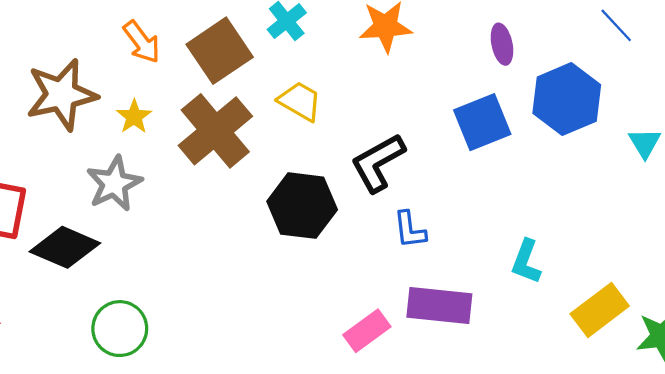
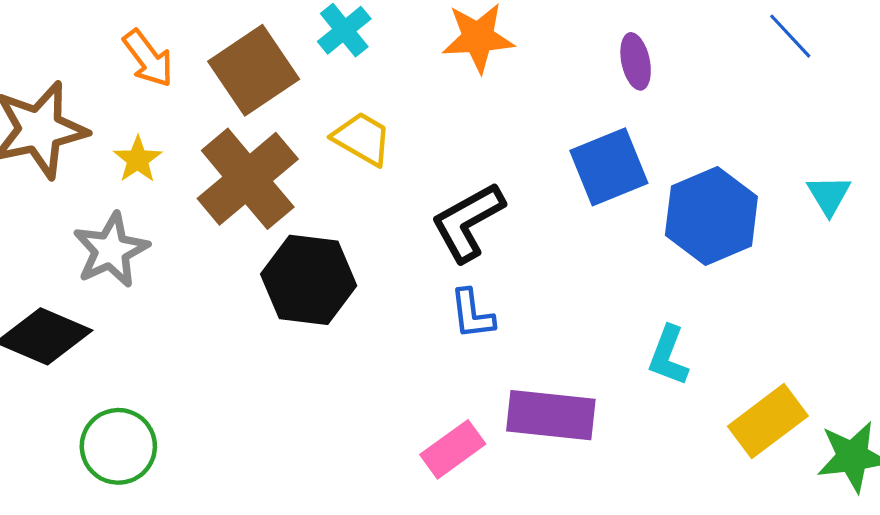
blue hexagon: (567, 99) -> (711, 216), moved
black hexagon: (302, 206) -> (309, 280), moved
blue L-shape: (410, 230) -> (472, 314), moved

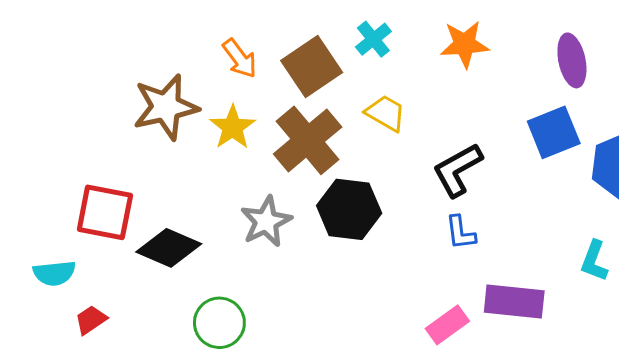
purple ellipse: (636, 61) -> (572, 60), size x1.4
yellow star: (138, 159) -> (233, 127), size x1.4
gray star: (111, 250) -> (266, 221), moved

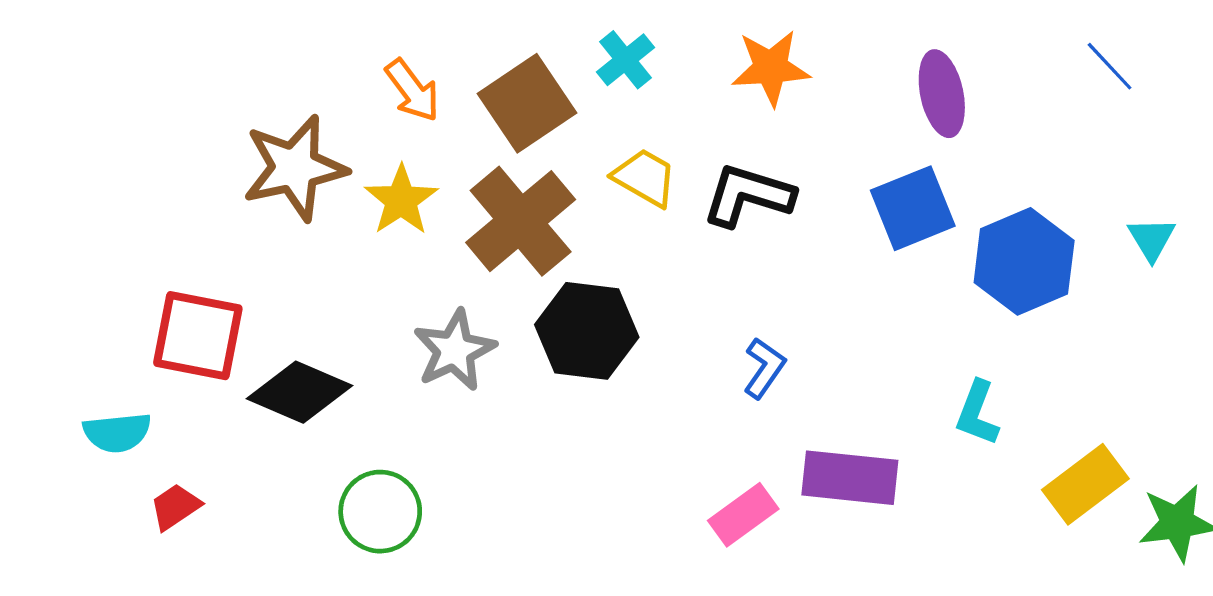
black L-shape: (457, 170) -> (748, 195), moved, turned 46
blue L-shape: (461, 233) -> (764, 368), turned -138

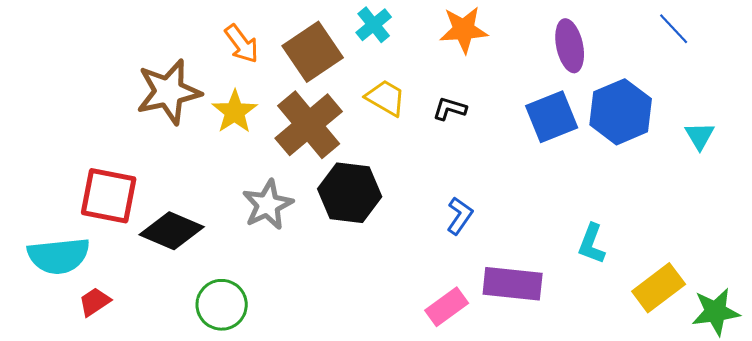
black L-shape: (748, 195) -> (450, 109), size x0.6
blue hexagon: (1024, 261) -> (621, 112), moved
cyan semicircle: (117, 433) -> (59, 256), size x1.5

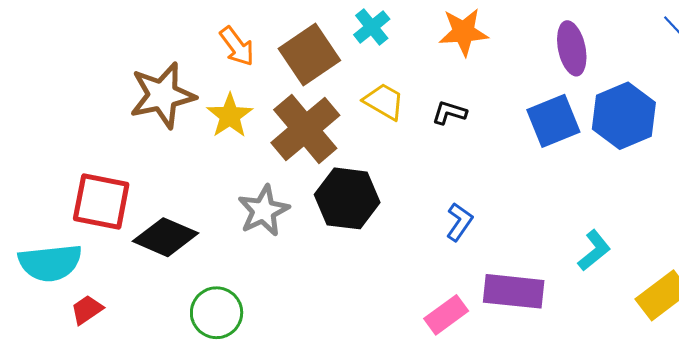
cyan L-shape: (592, 244) -> (594, 250), turned -150

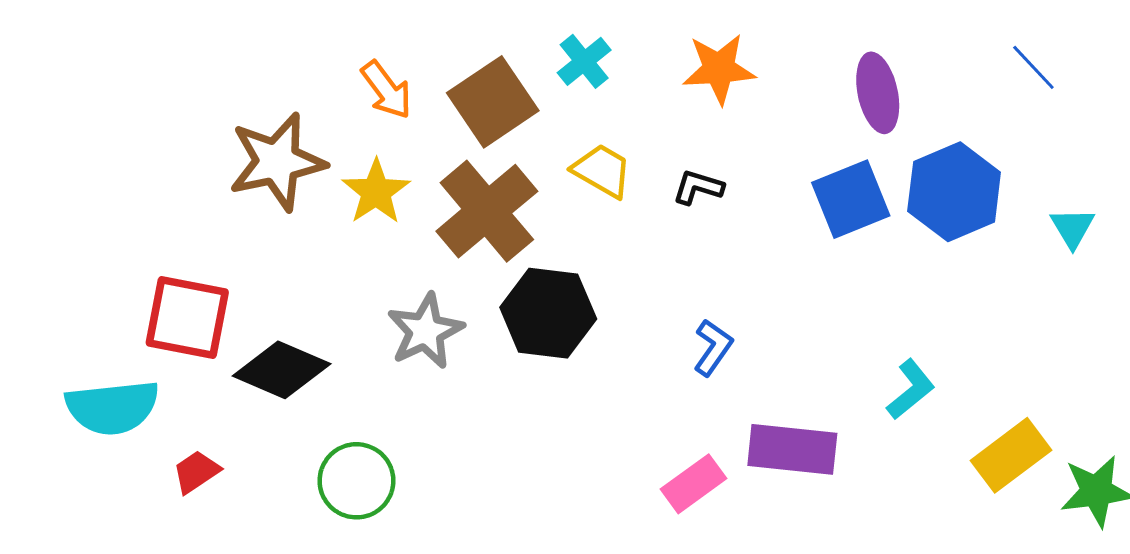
red trapezoid: (87, 310) -> (196, 472), moved

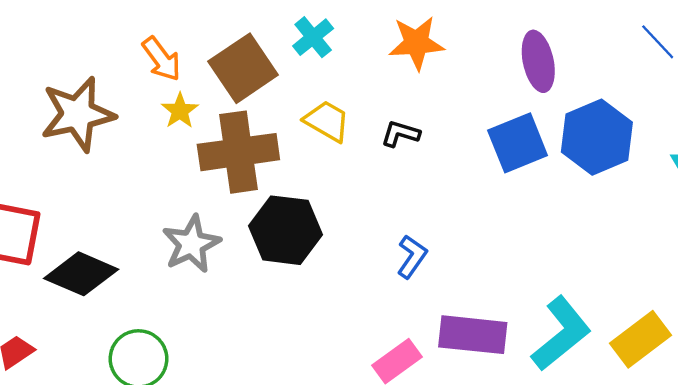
yellow star: (376, 192) -> (180, 111), moved, size x0.7
brown cross: (487, 211) -> (238, 152), turned 32
cyan L-shape: (911, 389) -> (561, 334), moved, size x1.6

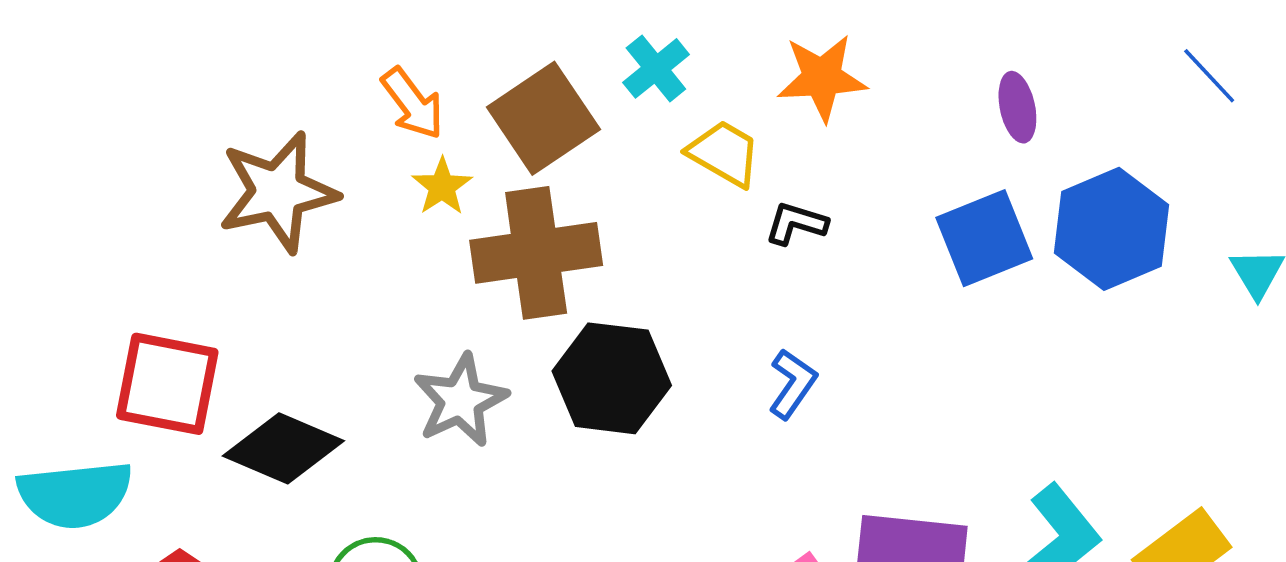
purple ellipse: (538, 61) -> (1017, 107), size x0.7
yellow trapezoid: (327, 121) -> (724, 153), moved
blue L-shape: (412, 257) -> (792, 384), moved

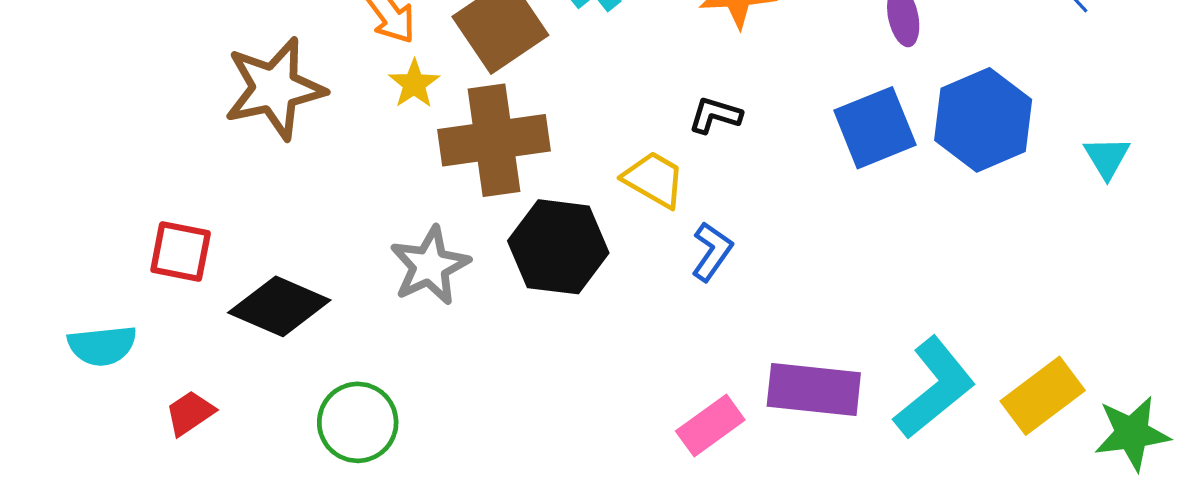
yellow trapezoid: (724, 153) -> (654, 179), moved
red square: (167, 384) -> (181, 252), size x0.7
cyan semicircle: (75, 494) -> (102, 346), size x0.7

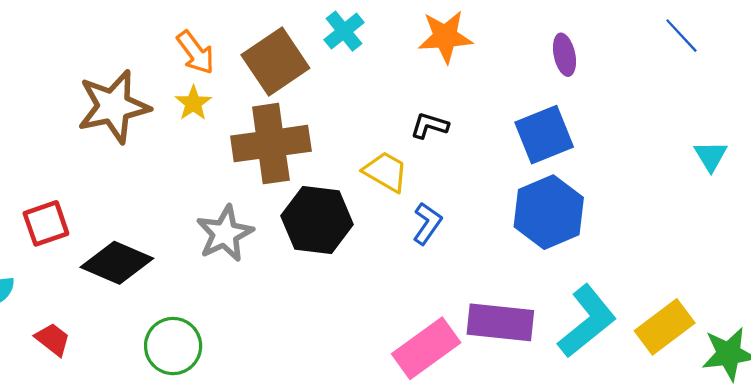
yellow star: (414, 84) -> (193, 103), moved
blue hexagon: (983, 120) -> (549, 212), moved
red square: (181, 252) -> (46, 223), turned -30
red trapezoid: (190, 413) -> (53, 339), turned 72
pink rectangle: (710, 426) -> (426, 348), size x1.4

